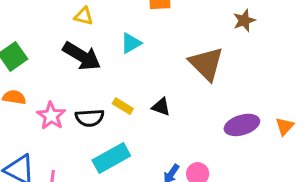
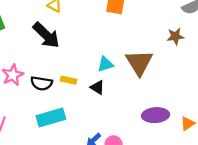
cyan triangle: (131, 43) -> (105, 64), moved
yellow rectangle: (123, 106) -> (69, 80), turned -32

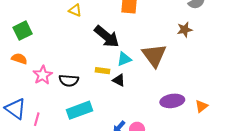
black arrow: (46, 35) -> (107, 37), moved
yellow rectangle: (69, 80) -> (103, 71), moved

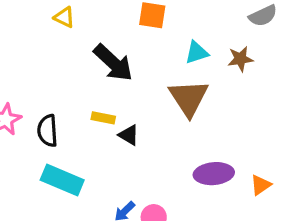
cyan triangle: (124, 59) -> (197, 53), moved
black semicircle: (69, 80) -> (48, 131), turned 78
cyan rectangle: (80, 110) -> (62, 180), turned 40

